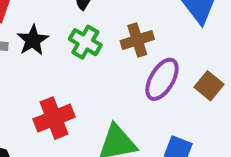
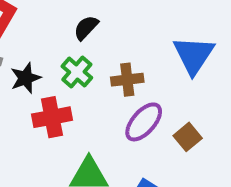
black star: (33, 40) -> (26, 78), moved
red cross: (54, 118) -> (52, 117), moved

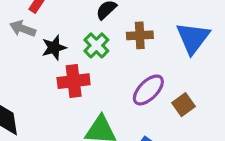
brown cross: (127, 80) -> (140, 35), moved

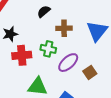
green cross: (96, 45) -> (48, 49), moved, turned -35

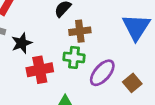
brown cross: (64, 28) -> (80, 31), moved

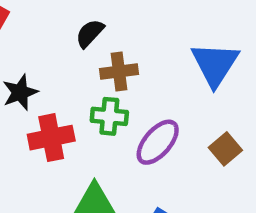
brown square: (132, 83) -> (225, 149), moved

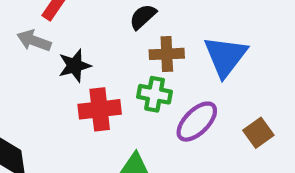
blue triangle: (215, 64) -> (225, 56), moved

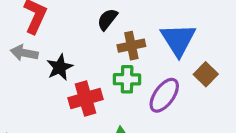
brown square: (258, 133) -> (206, 74), moved

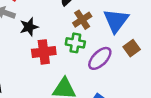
brown cross: (131, 46) -> (82, 20), turned -30

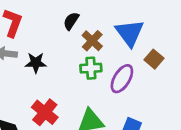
black star: (29, 27) -> (36, 63), turned 30
red cross: (44, 52) -> (45, 112), moved, turned -30

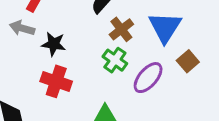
green cross: (91, 68) -> (115, 60), turned 30
red cross: (45, 112) -> (56, 81), moved, turned -30

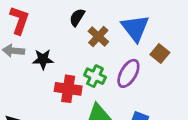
green cross: (115, 60) -> (95, 76), moved
red cross: (56, 81) -> (68, 89), moved

